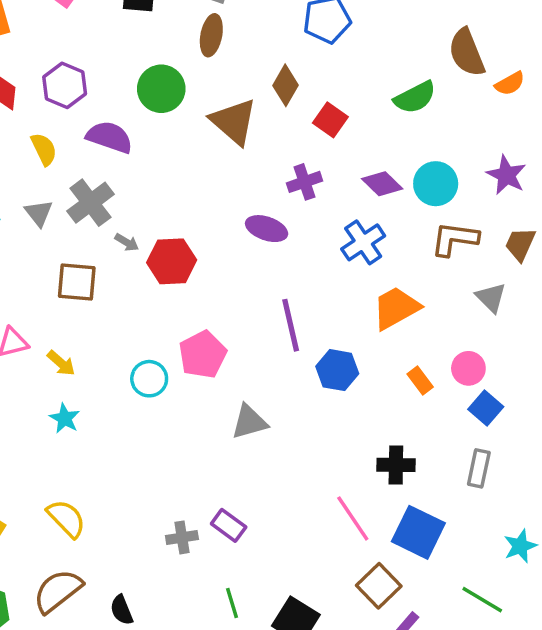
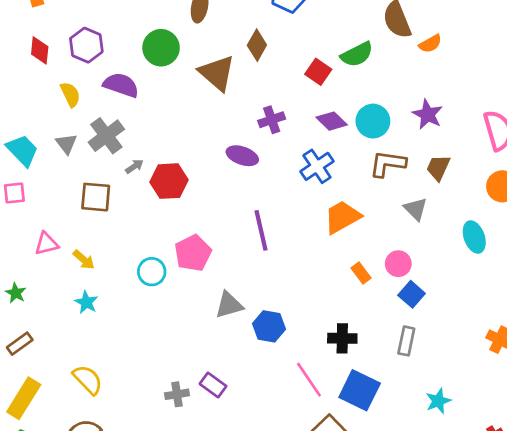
red square: (330, 120) -> (318, 72), moved
gray arrow: (127, 242) -> (134, 166), turned -66
blue hexagon: (337, 370) -> (269, 326), moved

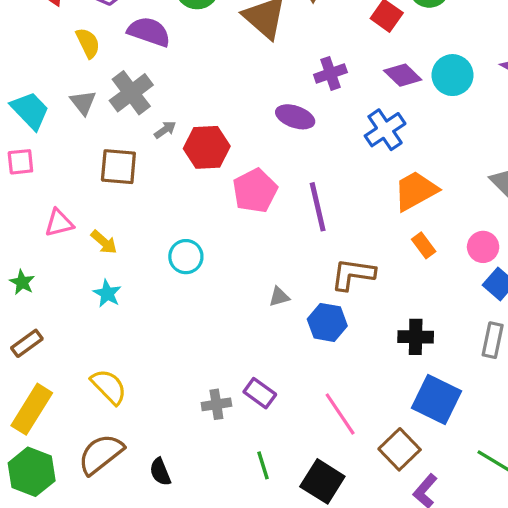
brown L-shape: (388, 164) -> (353, 274), moved
pink pentagon: (193, 253) -> (255, 191), moved
orange rectangle: (361, 273) -> (424, 245), moved
gray triangle: (229, 305) -> (279, 297), size x0.6
pink line: (309, 380) -> (340, 414), moved

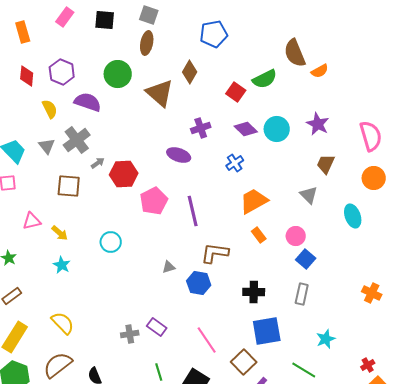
blue cross: (385, 130) -> (235, 163), size x0.7
blue square: (436, 400) -> (267, 331), turned -36

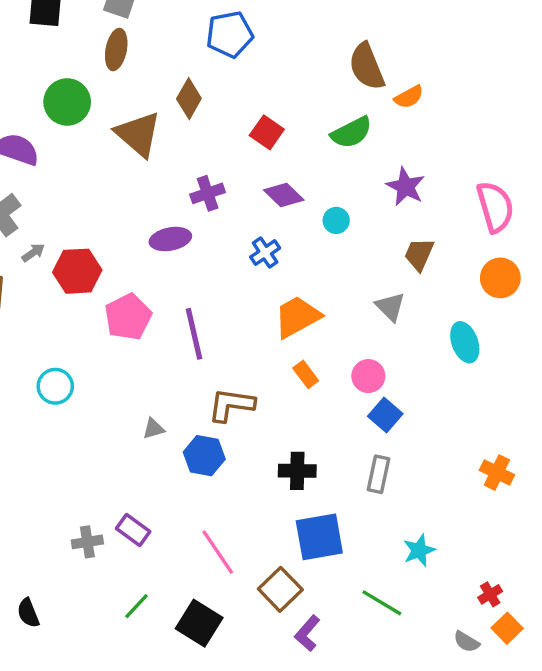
green semicircle: (265, 79) -> (351, 132), moved
cyan circle: (277, 129) -> (336, 220), moved, size x0.6
purple ellipse: (179, 155) -> (170, 239), turned -30
green line: (159, 372) -> (137, 606), turned 60

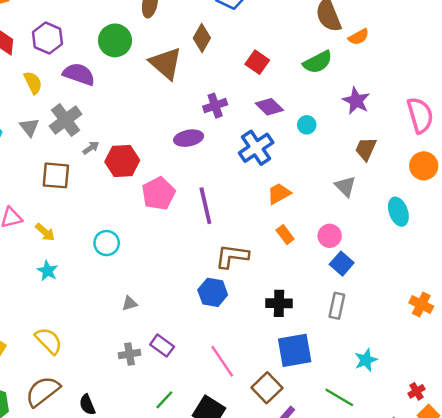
blue cross: (265, 253) -> (256, 148), size x1.6
orange trapezoid: (297, 317) -> (279, 194), size x0.7
gray triangle: (153, 429) -> (129, 303), moved

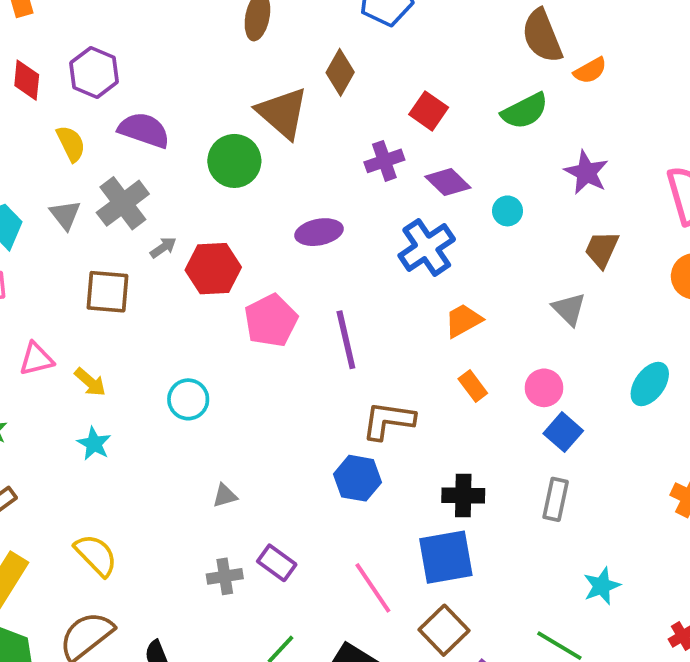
green circle: (115, 40) -> (234, 161), moved
purple cross: (215, 106) -> (384, 161), moved
cyan ellipse: (398, 212) -> (650, 384), moved, turned 56
blue square: (295, 350) -> (446, 557), moved

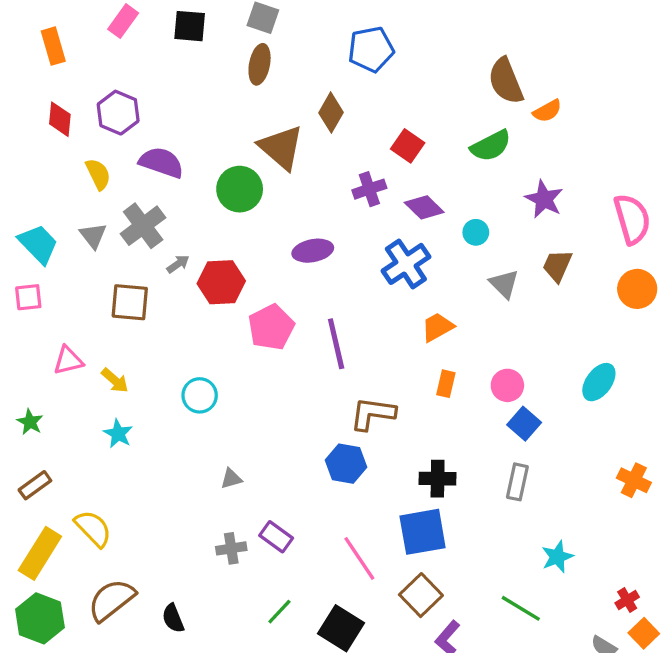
gray triangle: (569, 309) -> (504, 284), moved
orange rectangle: (473, 386) -> (446, 384), turned 50
yellow semicircle: (96, 555) -> (93, 528), moved

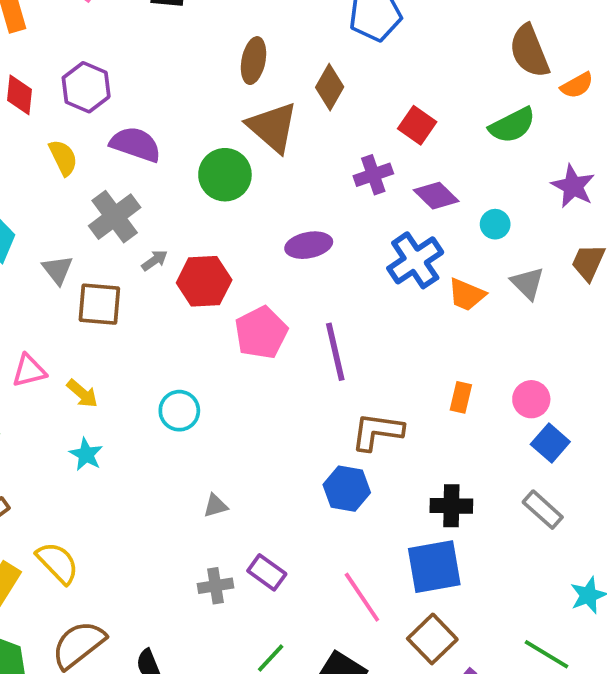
brown ellipse: (260, 64) -> (253, 61), moved
gray triangle: (93, 236) -> (58, 270), moved
orange trapezoid: (438, 327) -> (467, 295), moved, turned -128
gray rectangle: (517, 482) -> (543, 510), turned -60

